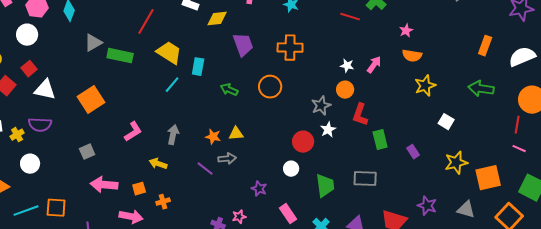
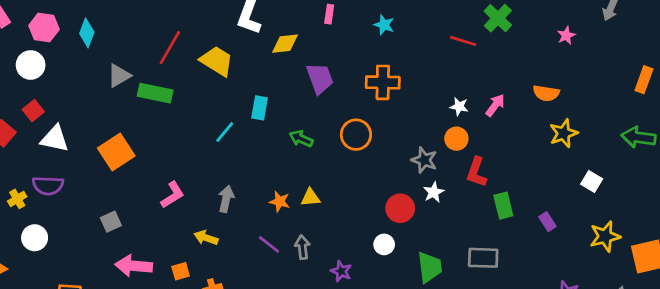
red line: (146, 22) -> (170, 48), moved
pink star: (406, 31) -> (566, 36), moved
yellow trapezoid: (169, 53) -> (217, 61), moved
gray star: (321, 106) -> (424, 160), turned -30
gray arrow: (227, 159) -> (302, 247), moved, turned -90

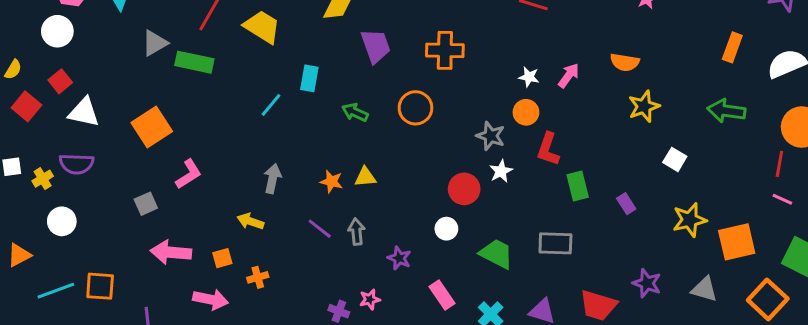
pink L-shape: (173, 195) -> (189, 174), moved
green trapezoid: (430, 267) -> (497, 254), turned -56

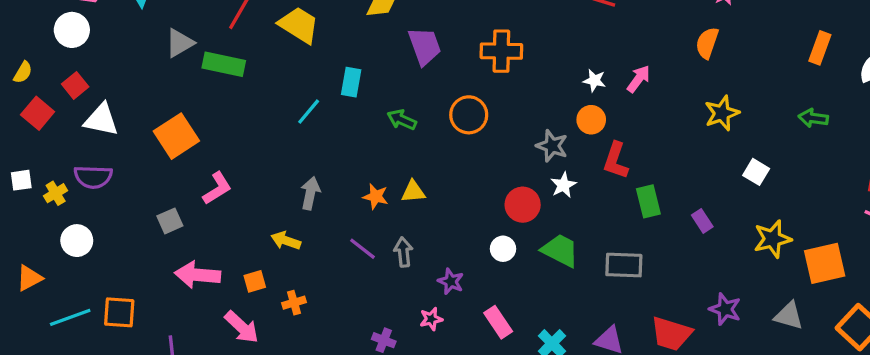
orange semicircle: (625, 62) -> (707, 43), moved, turned 100
green arrow: (726, 111) -> (813, 118), size x0.7
green trapezoid: (497, 254) -> (560, 250), moved
pink arrow: (211, 299) -> (242, 327), turned 32
pink star: (370, 299) -> (431, 319), moved

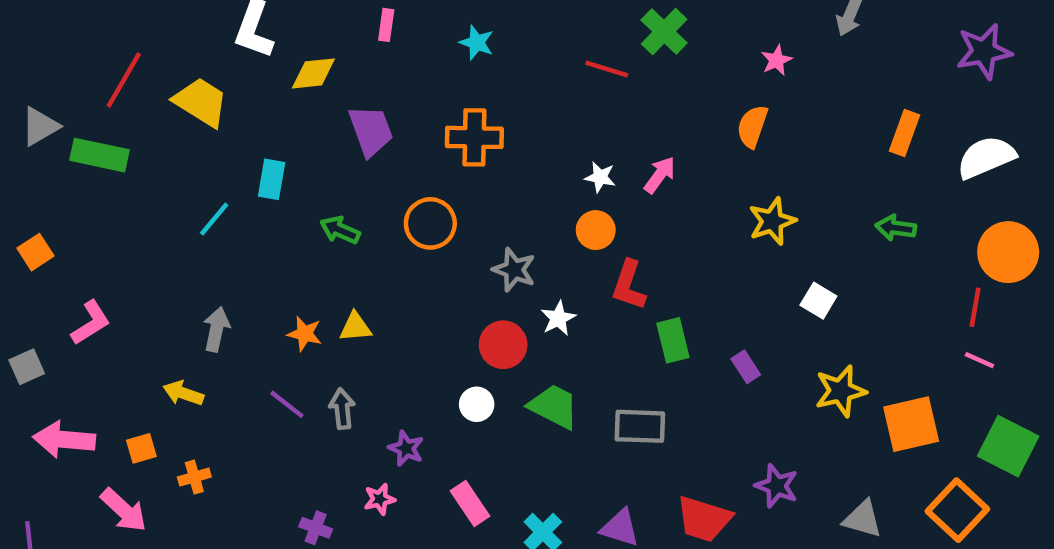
orange square: (176, 136) -> (36, 252), size x0.6
gray star: (552, 146) -> (514, 270), moved
gray triangle: (789, 316) -> (863, 519), moved

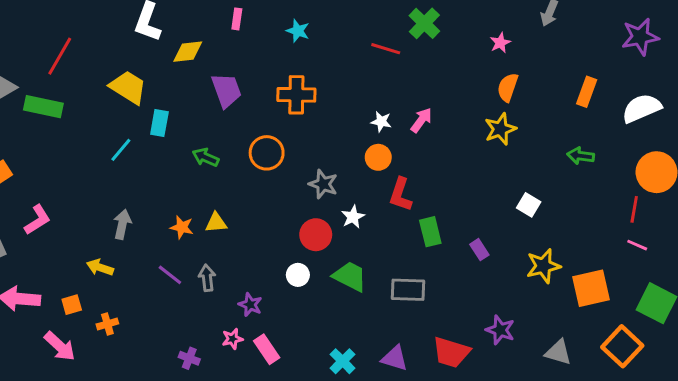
yellow trapezoid: (201, 102) -> (128, 87), moved
orange semicircle: (752, 126) -> (508, 87), moved
yellow star: (772, 221) -> (500, 129), moved
pink rectangle: (470, 504) -> (267, 349), moved

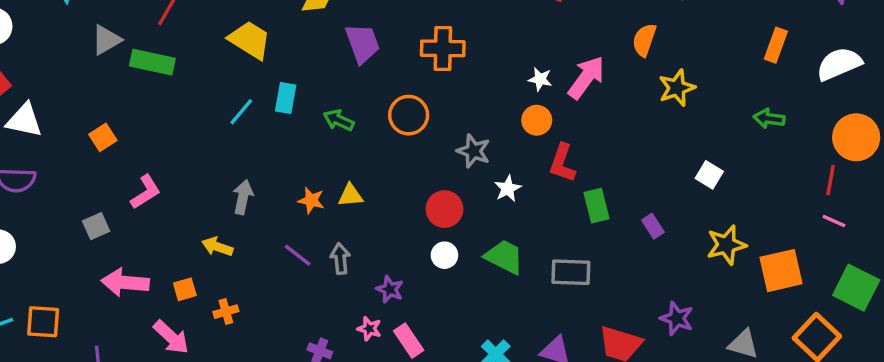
orange semicircle: (508, 87) -> (644, 40), moved
pink arrow: (421, 120) -> (586, 78), size x1.5
cyan rectangle: (159, 123) -> (286, 98), moved
red circle: (316, 235) -> (444, 209), moved
pink star: (232, 339) -> (369, 329), turned 30

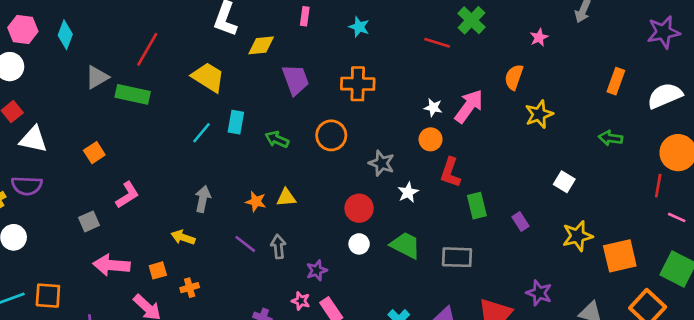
pink line: (834, 221) -> (677, 217), moved
purple star: (390, 289) -> (317, 270), turned 30

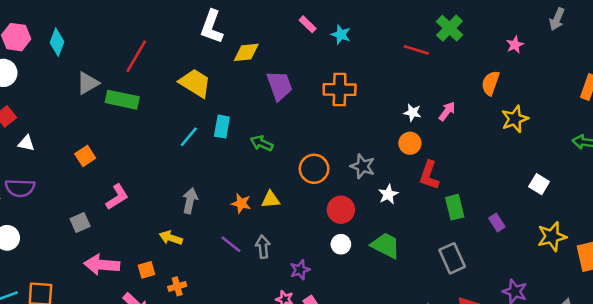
pink rectangle: (305, 16) -> (308, 24), moved, turned -54
pink arrow: (469, 106) -> (447, 111), size x0.6
orange circle: (331, 135) -> (314, 169), moved
white triangle: (33, 139) -> (26, 143), size x0.6
gray rectangle: (457, 257) -> (452, 258), moved, turned 64

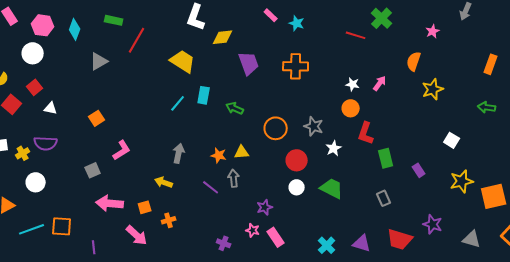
green rectangle: (122, 100) -> (114, 20), moved, size x0.7
gray arrow: (263, 247) -> (234, 178), moved
gray rectangle: (452, 258) -> (384, 198), size x0.7

